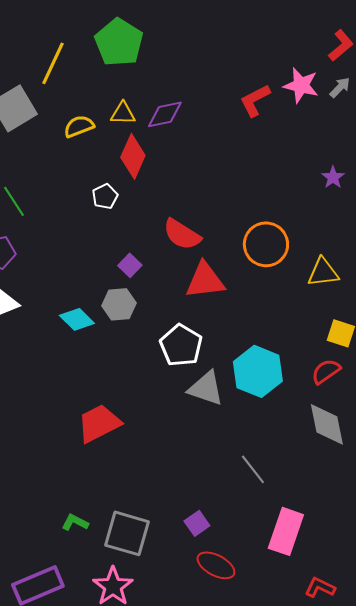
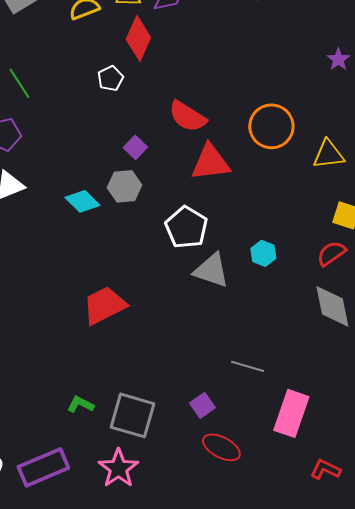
cyan hexagon: (258, 371) -> (263, 253), size x0.5
gray line: (253, 469) -> (247, 366), moved, turned -36

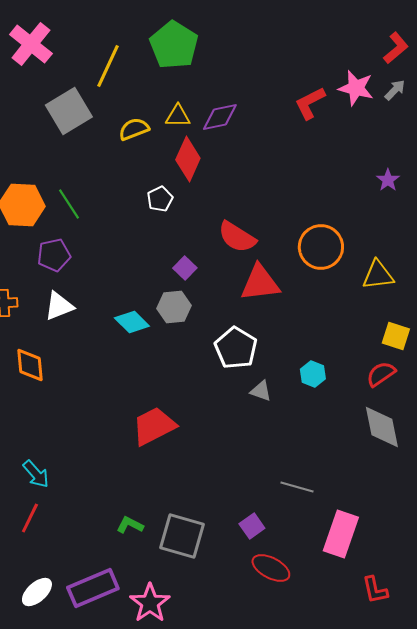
gray triangle: (211, 270) -> (261, 391), size x0.6
pink star: (118, 468) -> (150, 603), moved
red L-shape: (325, 469) -> (375, 590), turned -128

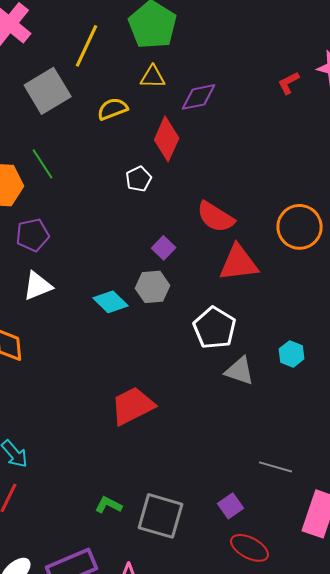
red L-shape: (310, 103) -> (289, 83), size x0.7
yellow triangle: (178, 116) -> (153, 77), moved
green line: (69, 204) -> (43, 164), moved
gray triangle: (261, 391) -> (240, 371), size x1.4

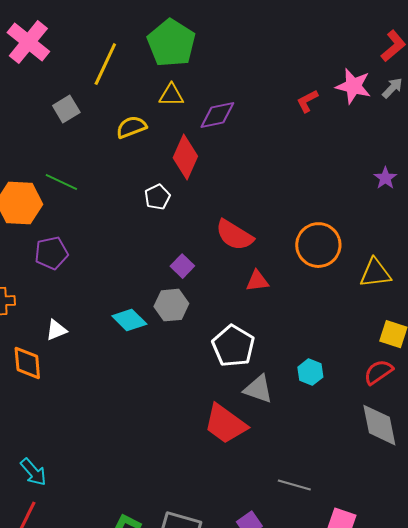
gray square: (48, 91) -> (66, 109), size x0.6
green line: (43, 164) -> (61, 182), turned -32
red triangle: (239, 263) -> (257, 281), size x0.6
white triangle: (38, 286) -> (56, 330), moved, size x0.7
red trapezoid: (133, 406) -> (225, 424), moved, turned -117

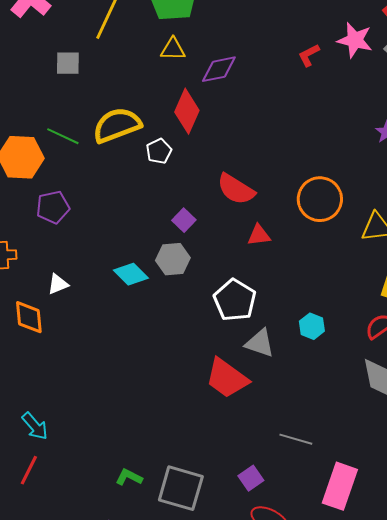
gray square: (66, 109) -> (68, 63), turned 32
yellow semicircle: (131, 127) -> (117, 125), moved, size x1.6

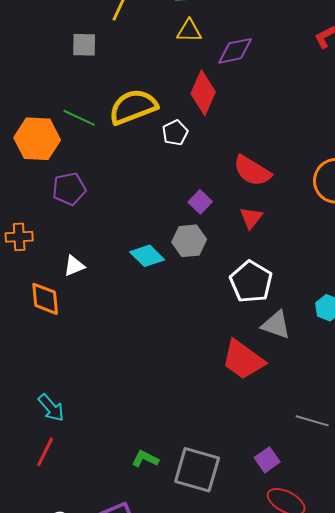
red triangle: (259, 235) -> (251, 218), moved, turned -45

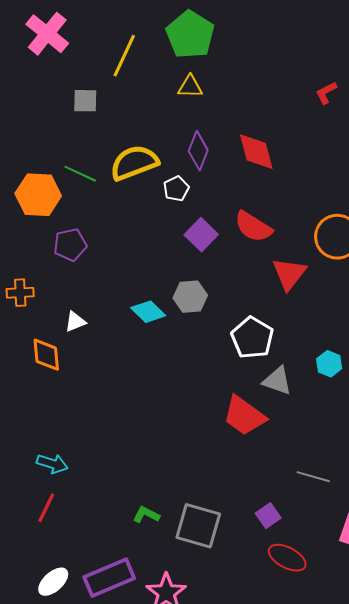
purple diamond: (235, 51) -> (198, 151), moved, turned -57
red diamond: (203, 93) -> (256, 152), moved, turned -39
purple square: (200, 202) -> (201, 235), moved, size x1.4
red triangle: (251, 218) -> (289, 274), moved, size x1.5
cyan arrow: (51, 408) -> (52, 464), turned -32

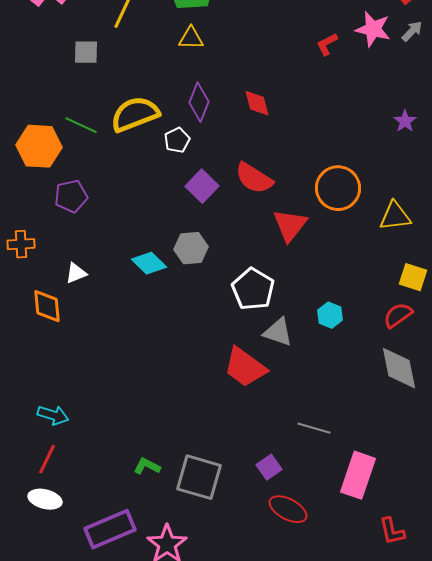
red diamond: (256, 152) -> (257, 103), size x0.7
white ellipse: (53, 582) -> (45, 499), moved, turned 56

